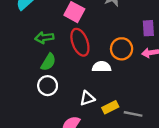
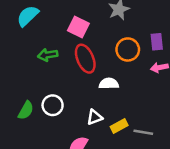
orange circle: (122, 49) -> (128, 49), moved
green semicircle: (48, 62) -> (26, 110), moved

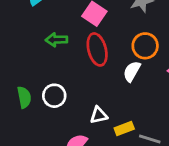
white semicircle: (109, 84) -> (132, 71), moved, turned -66
green semicircle: (26, 110) -> (24, 97), turned -48

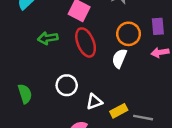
white circle: (54, 96) -> (67, 85), moved

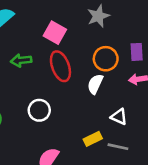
white triangle: (94, 102) -> (119, 117), moved, turned 42

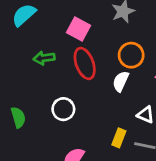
yellow rectangle: (93, 139) -> (119, 138), turned -42

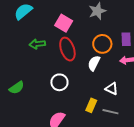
white circle: (63, 109) -> (59, 82), moved
green semicircle: (18, 117) -> (17, 88), turned 70

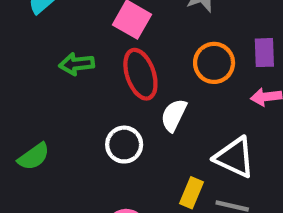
white semicircle: (94, 63) -> (174, 115), moved
white triangle: (112, 89) -> (235, 157), size x1.5

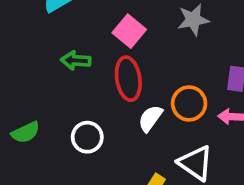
orange circle: (214, 63) -> (189, 103), moved
white circle: (124, 145) -> (87, 137), moved

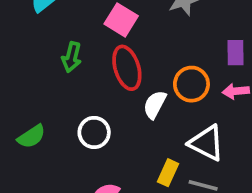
green arrow: (76, 60) -> (72, 57), turned -72

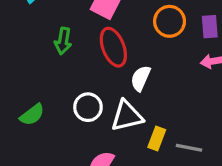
orange circle: (191, 84) -> (170, 21), moved
white triangle: (207, 143) -> (127, 116), moved, turned -36

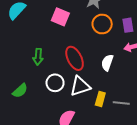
green arrow: (63, 41) -> (38, 57), moved
red ellipse: (113, 47) -> (75, 58), moved
white semicircle: (141, 78) -> (107, 63), moved

